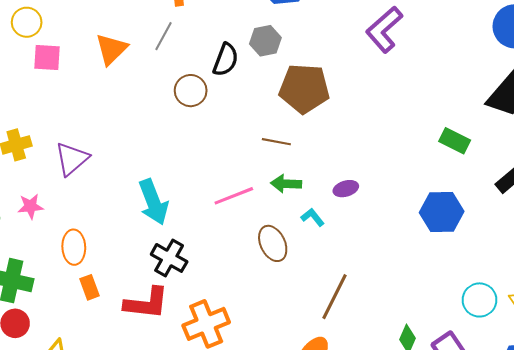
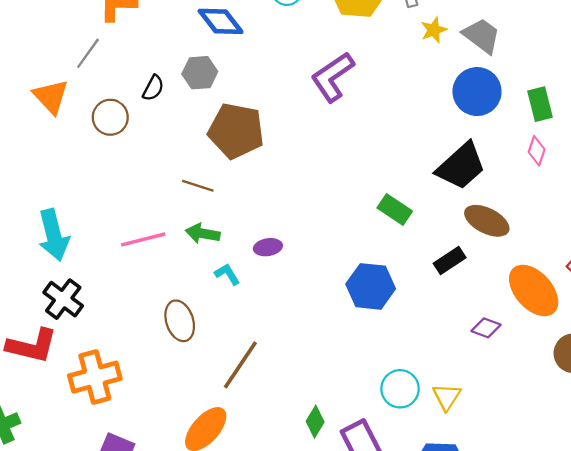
orange triangle: (111, 49) -> (51, 97), moved, turned -36
black semicircle: (226, 60) -> (153, 88), size x0.7
brown ellipse: (273, 243) -> (180, 321), moved

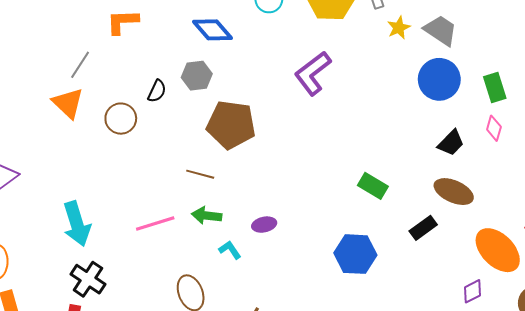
gray line: (88, 53) -> (80, 65), moved
black trapezoid: (461, 166) -> (451, 143), moved, size x0.6
purple diamond: (486, 328) -> (473, 291), moved, turned -45

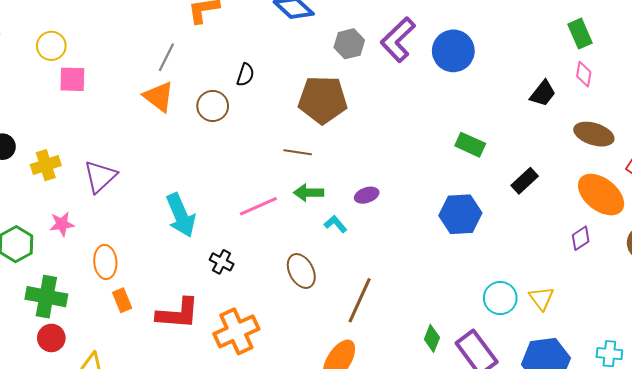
gray hexagon: (197, 76) -> (349, 44), moved
blue circle: (439, 79) -> (453, 51), moved
brown ellipse: (454, 192) -> (594, 134), moved
black cross: (88, 279) -> (222, 262), moved, size x0.7

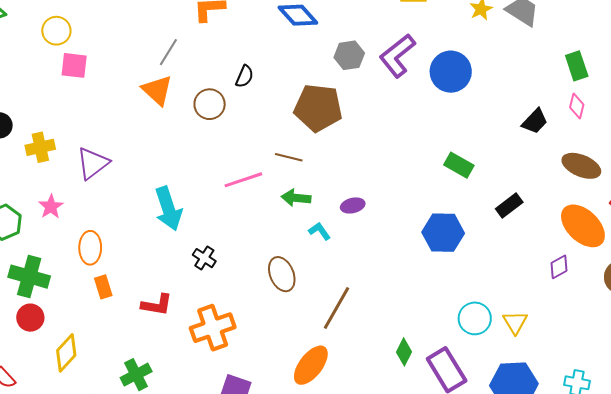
pink line: (258, 206) -> (243, 180), moved
pink star: (62, 224) -> (51, 207), turned -30
red L-shape: (178, 313) -> (157, 305), size x0.7

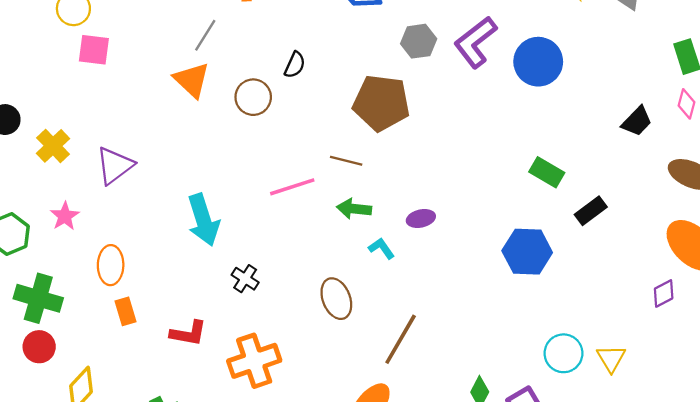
yellow cross: (40, 147) -> (53, 146), turned -32
black rectangle: (509, 205) -> (591, 211), moved

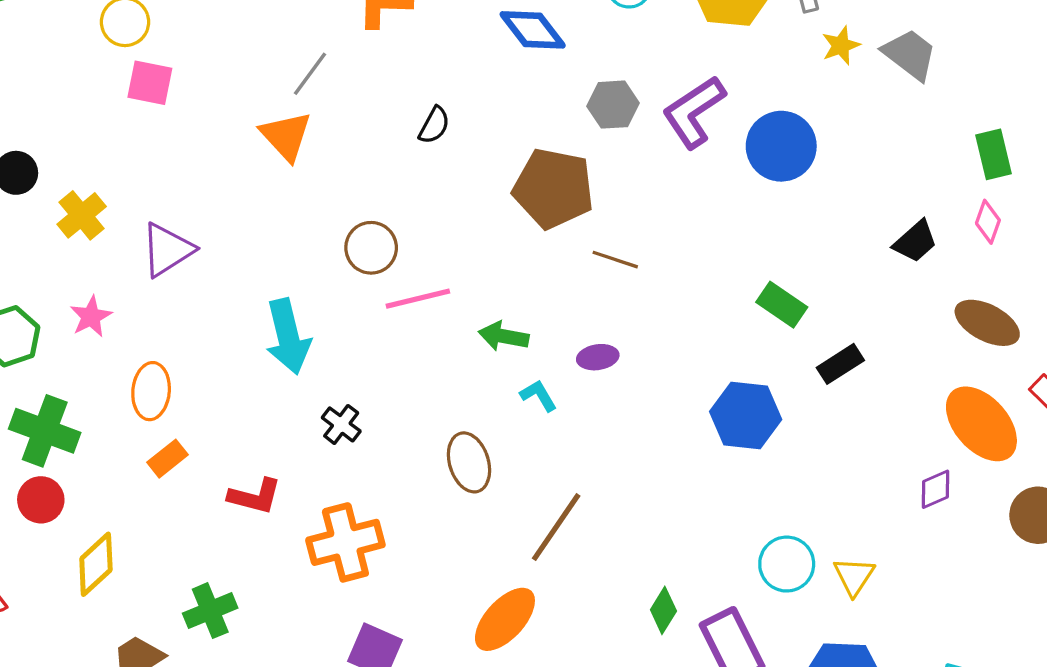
brown circle: (253, 97) -> (371, 248), moved
brown line: (346, 161) -> (615, 260), moved
orange rectangle: (125, 311) -> (167, 459), turned 64

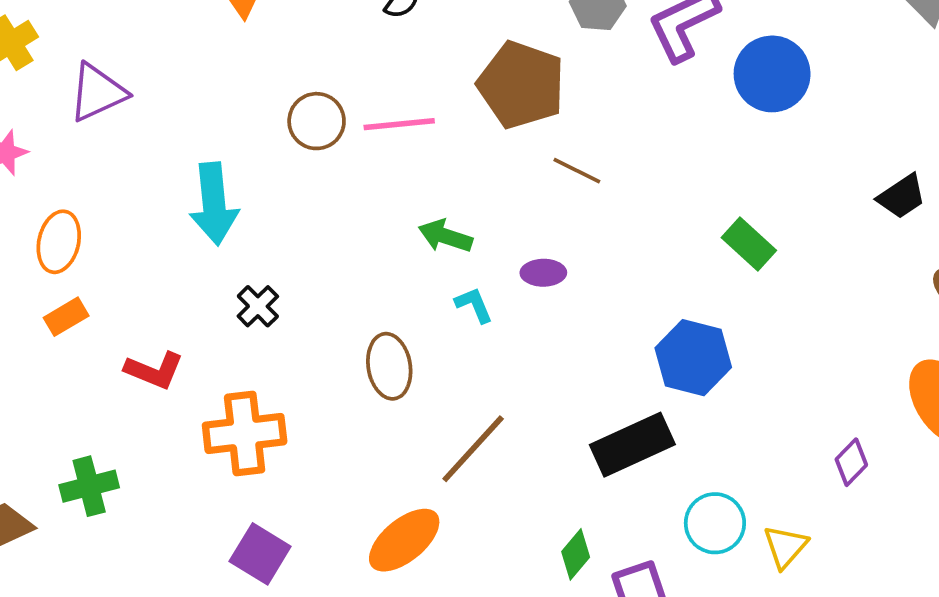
pink line: (418, 299) -> (399, 124), moved
black rectangle: (840, 364) -> (632, 445), moved, size x1.6
purple diamond: (935, 489) -> (851, 462), moved, turned -30

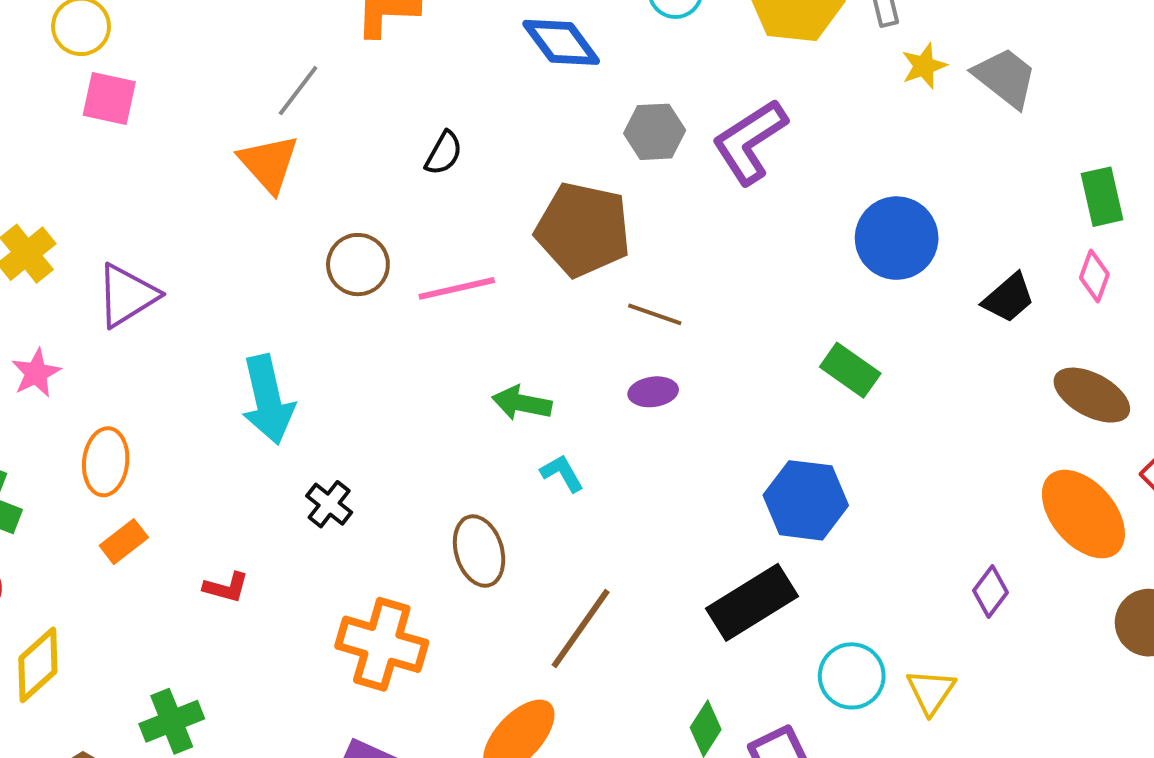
blue circle: (772, 74) -> (897, 238), moved
brown circle: (317, 121) -> (358, 265), moved
purple ellipse: (543, 273) -> (653, 392), moved
red L-shape: (154, 370) -> (226, 587), size x0.7
orange cross: (245, 434) -> (382, 644), moved, turned 30

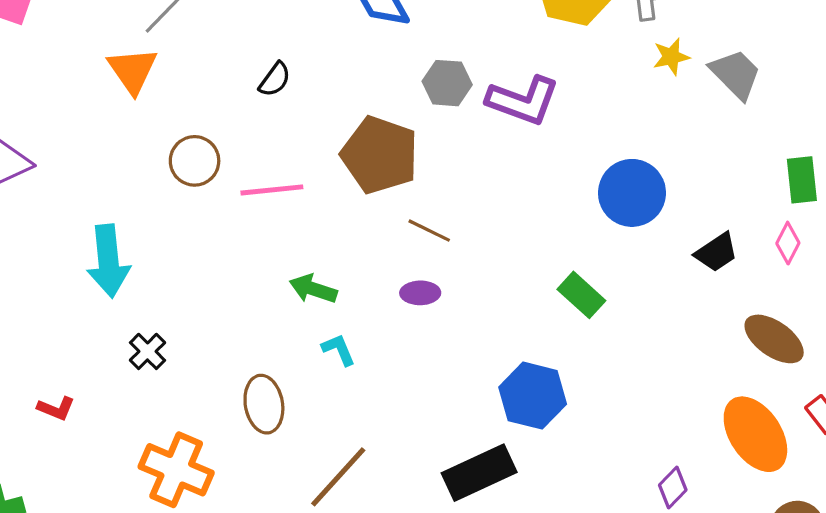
purple L-shape: (750, 142) -> (523, 101), turned -134

